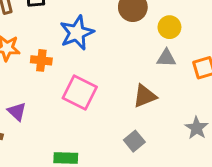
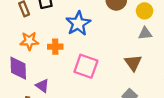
brown triangle: (145, 96) -> (133, 63), turned -36

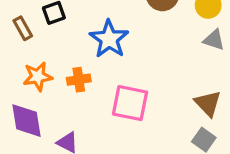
gray triangle: (145, 33) -> (214, 40), turned 32
brown triangle: (133, 63) -> (208, 103), moved

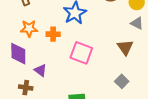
brown triangle: (208, 103) -> (125, 47), moved

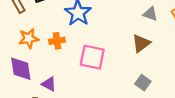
brown triangle: (125, 47) -> (141, 43), turned 36

